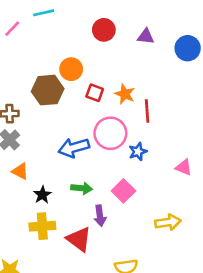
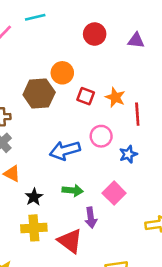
pink circle: (110, 133) -> (101, 136), size x0.7

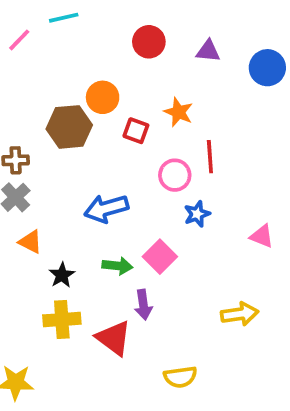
orange star: (115, 97) -> (178, 112), moved
pink circle: (101, 136) -> (175, 175), moved
pink square: (114, 193) -> (160, 257), moved

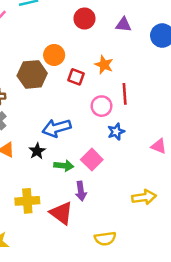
black star: (62, 275) -> (37, 151), moved

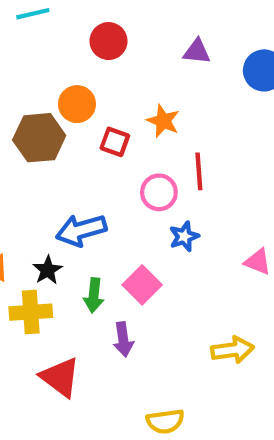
red circle: (84, 19) -> (109, 41), moved
green arrow: (64, 166) -> (94, 295), turned 90
yellow cross: (27, 201) -> (31, 312), moved
red triangle: (61, 213) -> (60, 377), moved

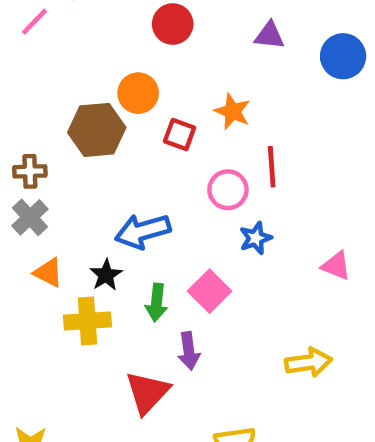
red triangle: (60, 377) -> (147, 392), moved, turned 36

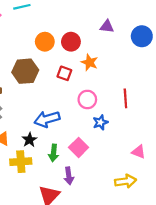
red circle: (173, 24) -> (71, 42), moved
orange circle: (138, 93) -> (45, 42), moved
red line: (272, 167) -> (125, 98), moved
pink triangle: (336, 266) -> (139, 152), moved

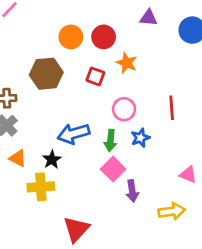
green arrow: (54, 153) -> (110, 140), moved
purple arrow: (69, 176) -> (132, 191), moved

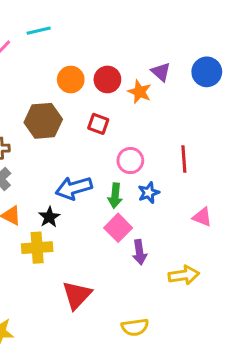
purple triangle: (149, 18) -> (161, 72), moved, turned 36
orange star: (127, 63) -> (140, 92), moved
pink triangle: (188, 175) -> (202, 217), moved

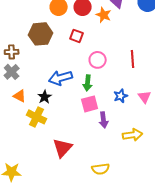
blue star: (149, 193) -> (121, 96), moved
pink triangle: (202, 217) -> (145, 97), turned 32
pink square: (118, 228) -> (90, 104), turned 30
yellow cross: (37, 248) -> (37, 117), turned 30

